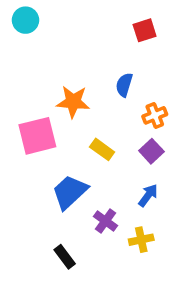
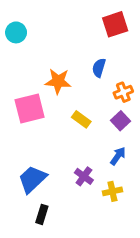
cyan circle: (25, 20) -> (16, 32), moved
red square: (145, 30) -> (115, 24), size x1.4
blue trapezoid: (70, 192) -> (32, 179), moved
black rectangle: (65, 257) -> (42, 214), moved, turned 54

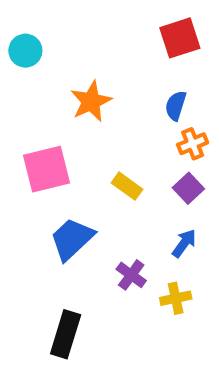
blue semicircle: (99, 68) -> (176, 106), moved
orange star: (58, 81) -> (91, 101), moved, turned -30
blue trapezoid: (32, 179) -> (72, 239), moved
black rectangle: (42, 214) -> (66, 334), size x1.5

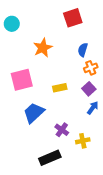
red square: (180, 38) -> (73, 18), moved
yellow rectangle: (127, 186) -> (60, 88), turned -48
blue arrow: (184, 243) -> (93, 108), moved
black rectangle: (66, 334) -> (50, 158), moved, turned 50

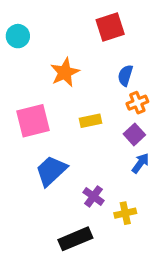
yellow rectangle: (60, 88) -> (90, 121), moved

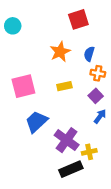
orange star: (65, 72) -> (60, 52), moved
orange cross: (137, 103) -> (98, 73), turned 32
purple cross: (94, 196) -> (67, 140), size x1.6
black rectangle: (75, 239) -> (71, 169), moved

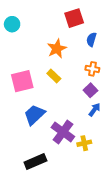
blue semicircle: (89, 54) -> (91, 39), moved
yellow rectangle: (64, 86) -> (54, 76), moved, turned 56
black rectangle: (71, 169) -> (35, 161), moved

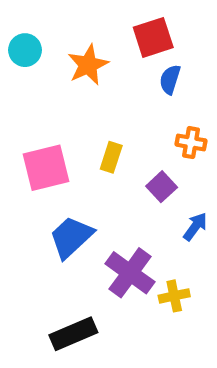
blue semicircle: (91, 39) -> (170, 80), moved
orange star: (57, 49) -> (88, 65), moved
yellow rectangle: (54, 76) -> (111, 157), turned 64
purple square: (90, 90) -> (162, 187), moved

